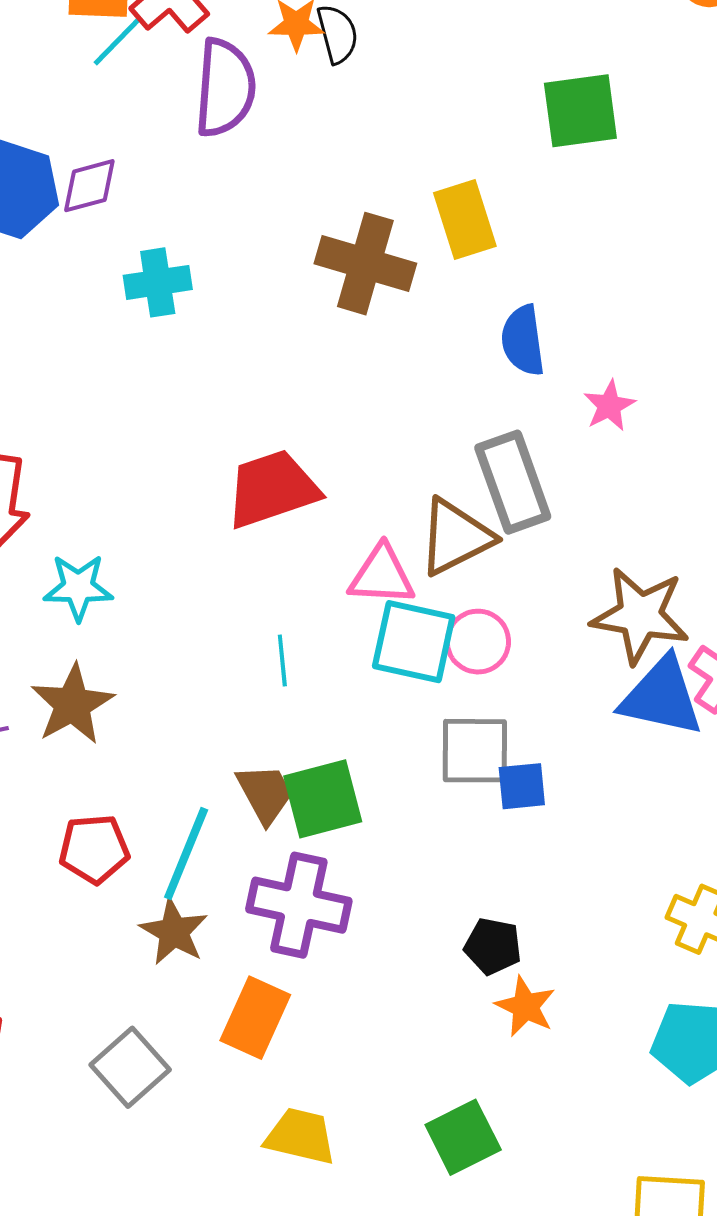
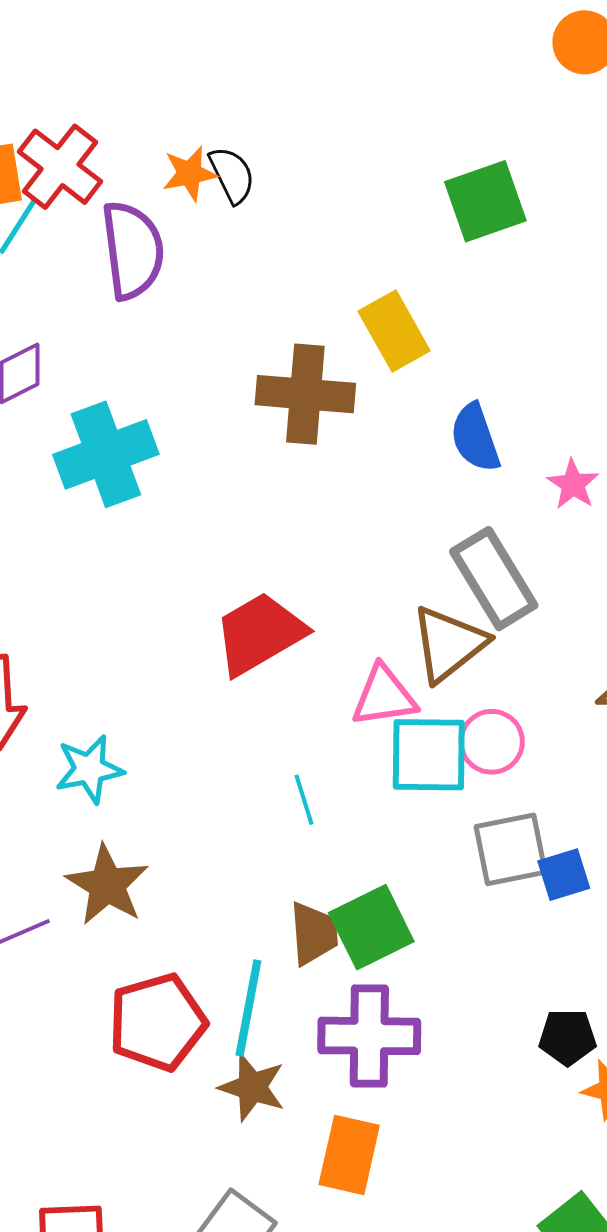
cyan cross: (158, 282) -> (106, 454), size x1.5
brown trapezoid: (265, 794) -> (314, 933), turned 36
red pentagon: (94, 849) -> (157, 1022), size x1.4

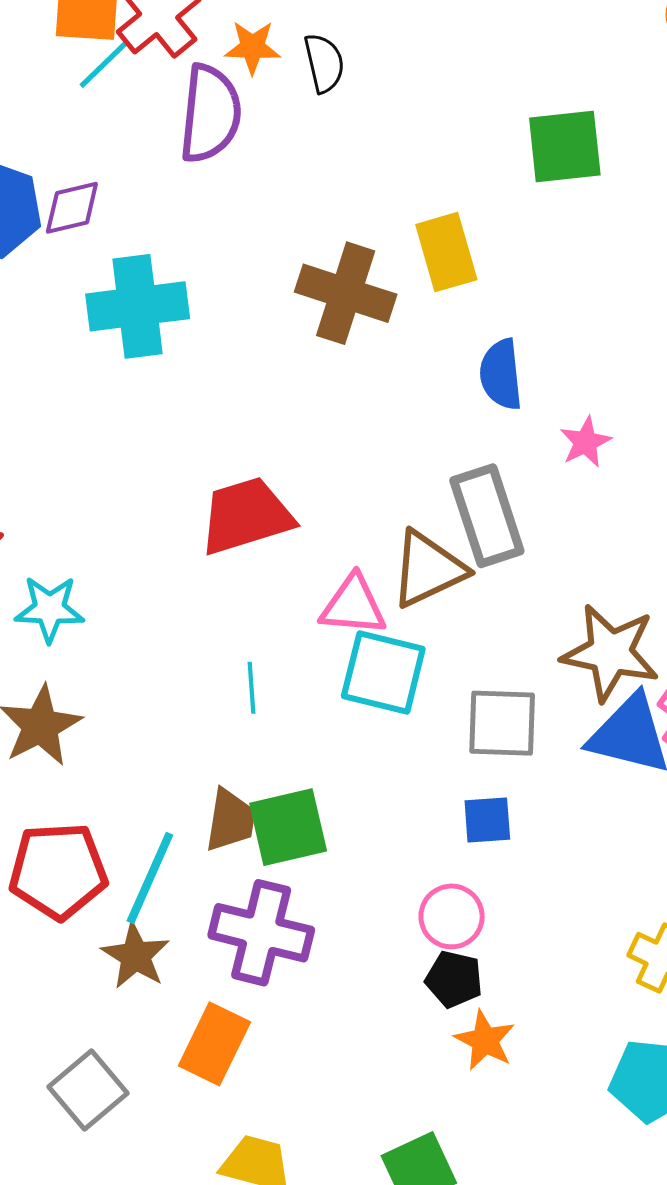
orange star: (190, 173) -> (252, 47), moved
pink circle: (492, 742) -> (452, 916), moved
gray square: (511, 849) -> (502, 723), moved

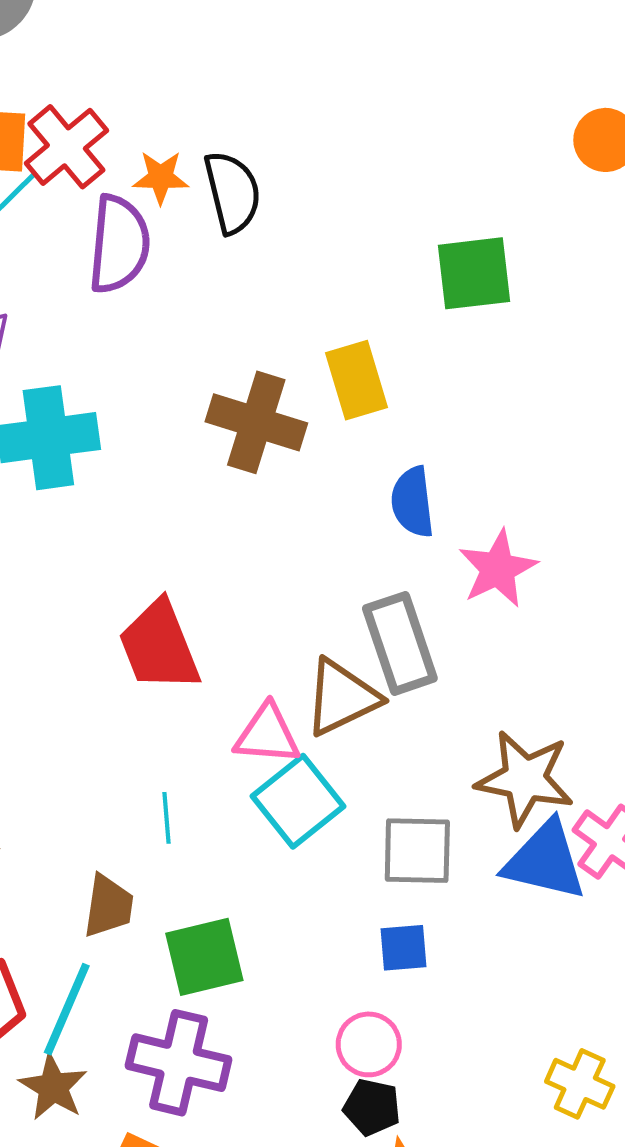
black semicircle: (324, 63) -> (232, 192), size x1.4
pink star: (585, 442) -> (498, 569), size x1.5
red trapezoid: (246, 516) -> (159, 646), turned -94
cyan square: (383, 673) -> (298, 801), turned 38
brown trapezoid: (230, 820) -> (108, 906), moved

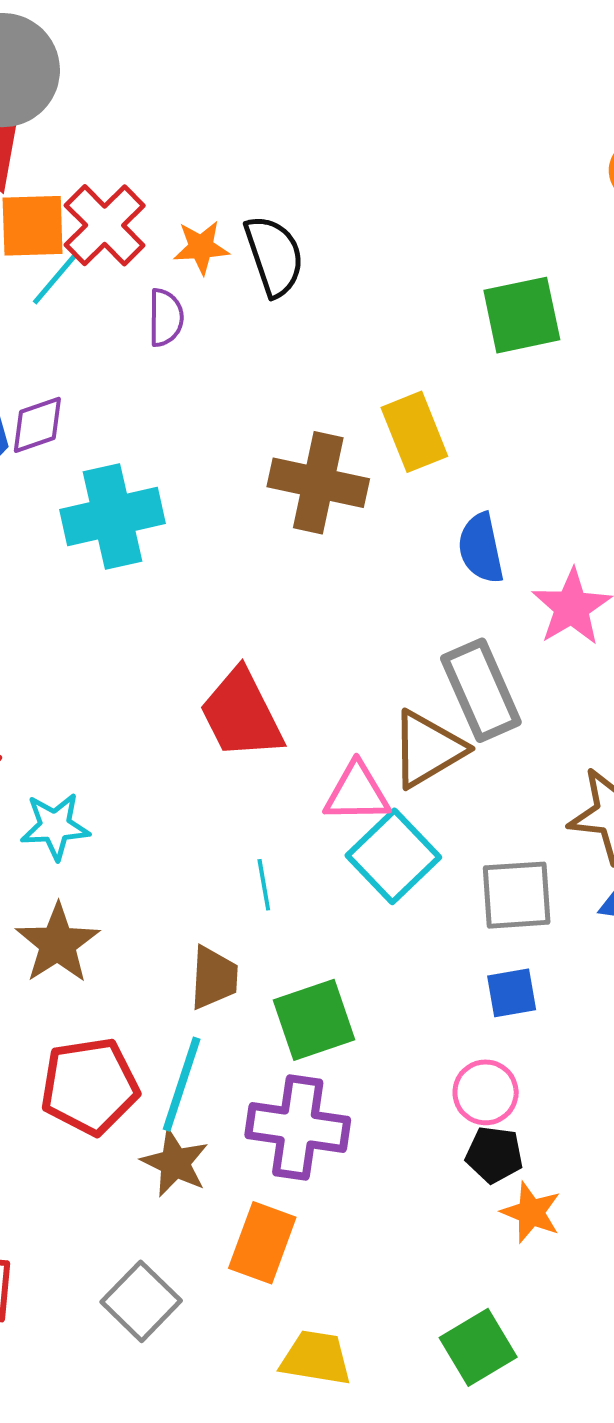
purple semicircle: (119, 244) -> (166, 318), size x0.6

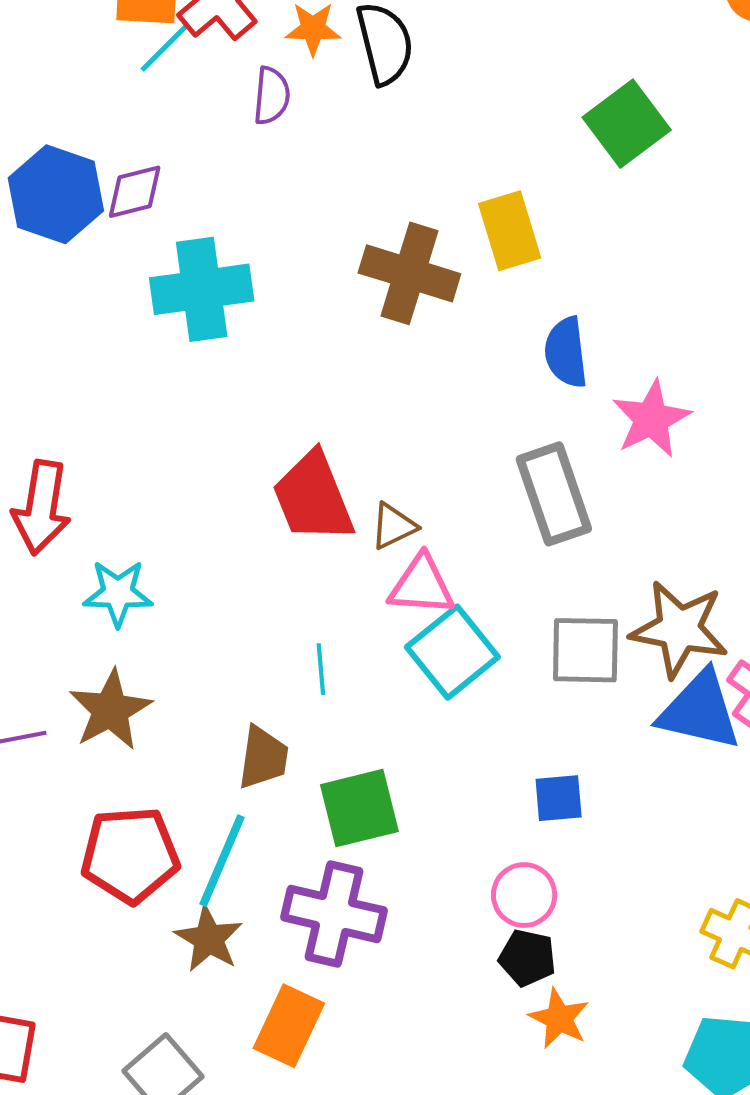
green square: (522, 315) -> (627, 124), turned -30
brown triangle: (428, 749) -> (394, 526), moved, size x0.6
gray square: (517, 895) -> (585, 650), moved

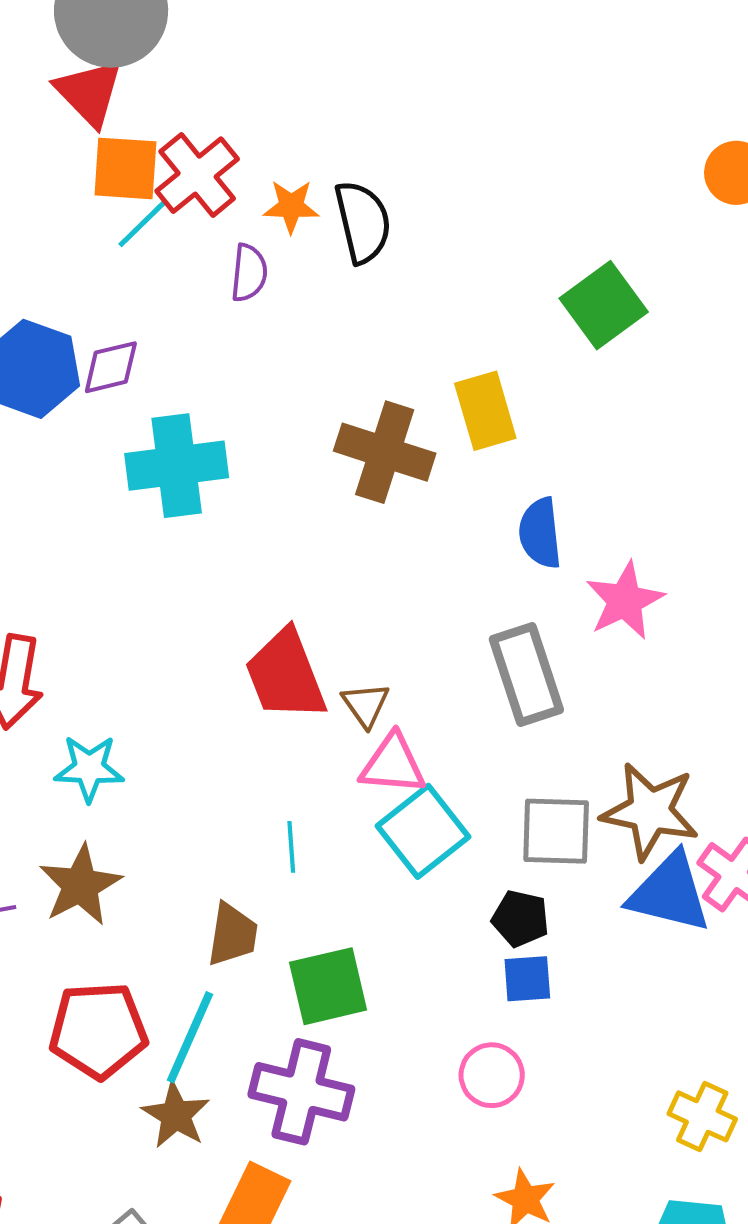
brown triangle: (394, 526) -> (366, 705), turned -40
black pentagon: (527, 958) -> (520, 919), moved

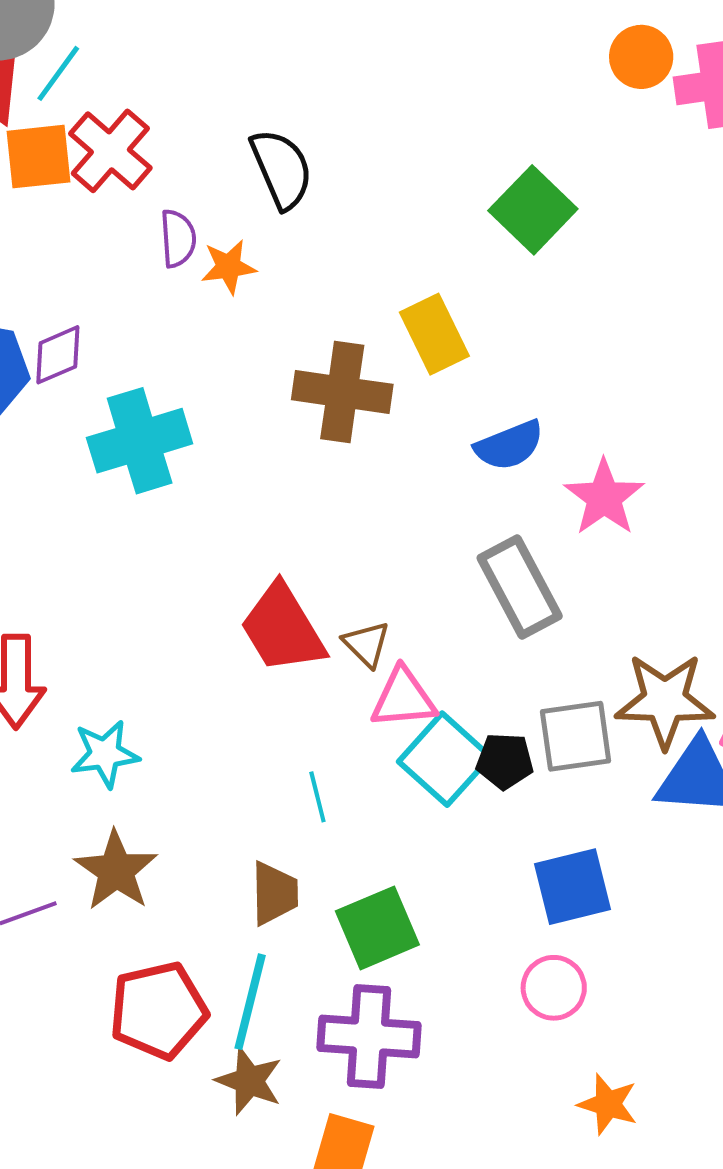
orange star: (291, 206) -> (229, 267), moved
cyan line: (143, 223) -> (58, 73), moved
blue semicircle: (540, 533) -> (509, 445), turned -96
black pentagon: (520, 919) -> (505, 761), moved
blue square: (527, 979) -> (572, 887), size x1.5

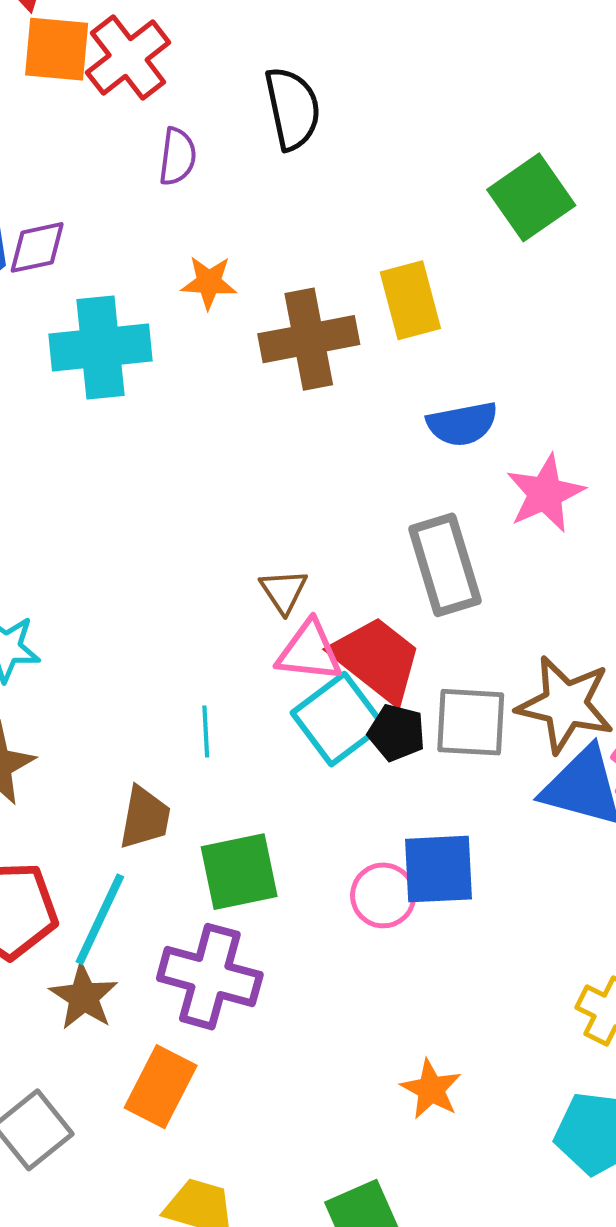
orange star: (229, 267) -> (209, 282), moved
brown cross: (342, 392) -> (309, 339), turned -30
red trapezoid: (283, 628) -> (377, 659), moved, turned 148
pink circle: (554, 988) -> (383, 895), moved

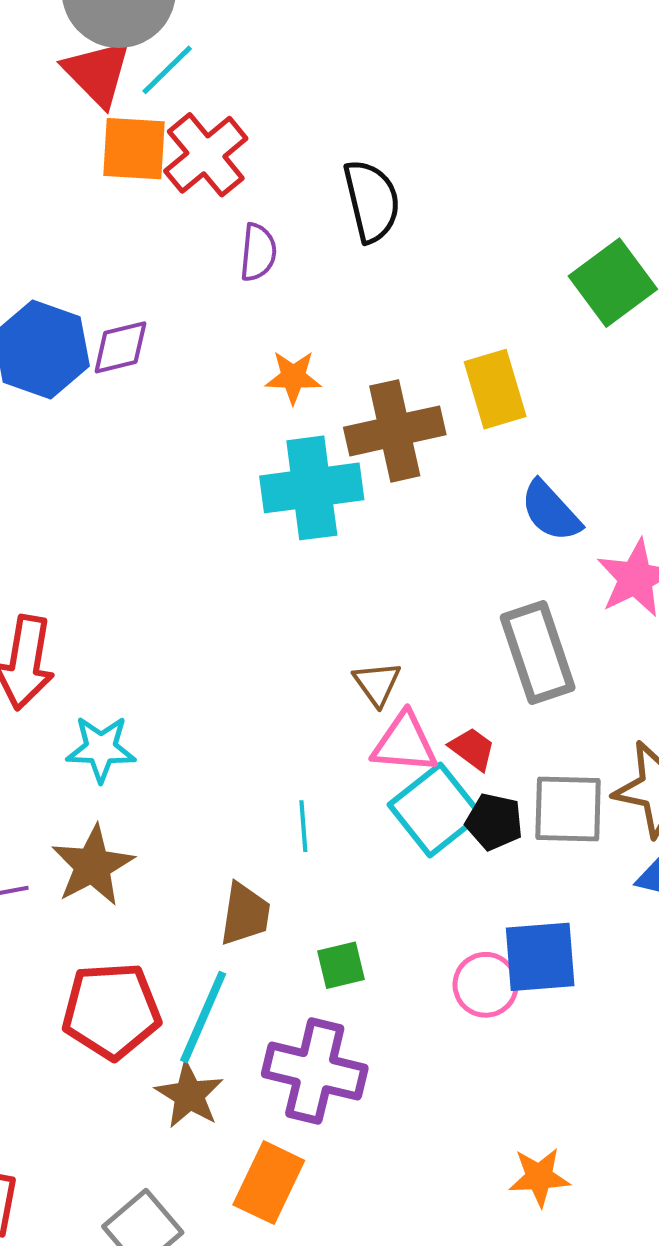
cyan cross: (100, 348) -> (312, 488), moved
blue semicircle: (462, 424) -> (551, 511), turned 60
red trapezoid: (377, 659) -> (472, 749), size x0.5
green square: (239, 872) -> (341, 965), size x0.6
orange star: (431, 1089) -> (539, 1177), turned -30

